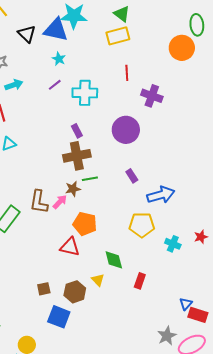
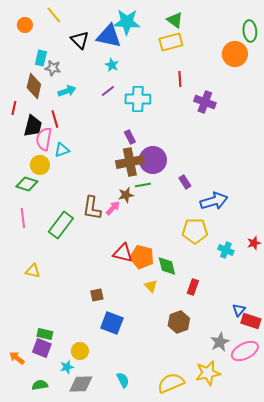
purple circle: (126, 130) -> (153, 160), moved
orange pentagon: (85, 224) -> (142, 257), moved
brown hexagon: (75, 292) -> (179, 322), moved

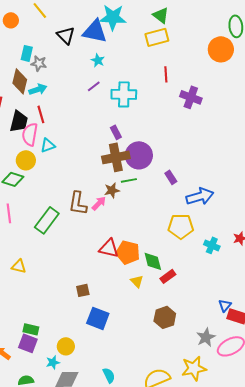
cyan arrow: (67, 91) -> (38, 89), moved
red rectangle: (193, 287) -> (168, 276), moved, turned 35

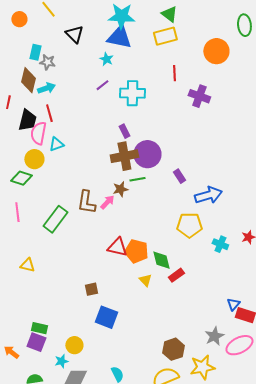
blue triangle: (95, 31) -> (119, 37), moved
orange circle: (221, 49) -> (216, 51), moved
brown hexagon: (165, 317) -> (173, 349), moved

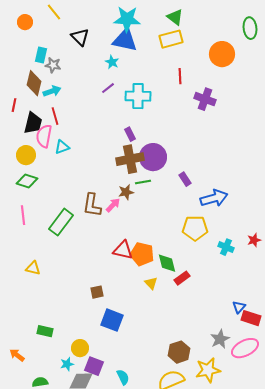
yellow circle: (34, 159) -> (26, 155), moved
purple square: (36, 342) -> (94, 366), moved

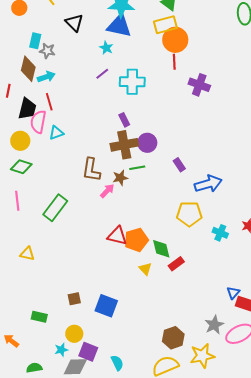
orange circle: (222, 54) -> (175, 40), moved
purple circle: (153, 157) -> (147, 143), size x0.7
brown L-shape: (92, 205) -> (91, 170), moved
orange pentagon: (142, 254) -> (136, 240), turned -30
brown square: (97, 292) -> (74, 299), moved

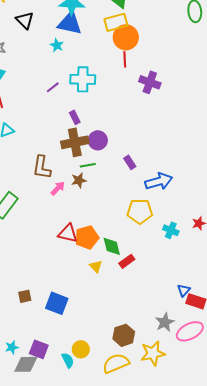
purple line: (102, 74) -> (53, 87), moved
brown star: (120, 178) -> (79, 180), moved
yellow circle: (74, 334) -> (81, 349), moved

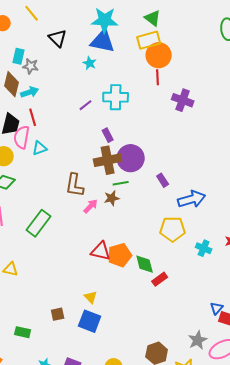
purple circle: (98, 140) -> (131, 158), size x1.4
yellow triangle: (96, 266) -> (91, 297), moved

